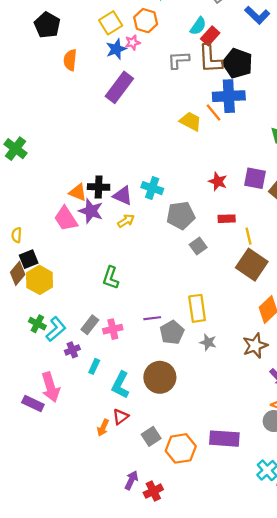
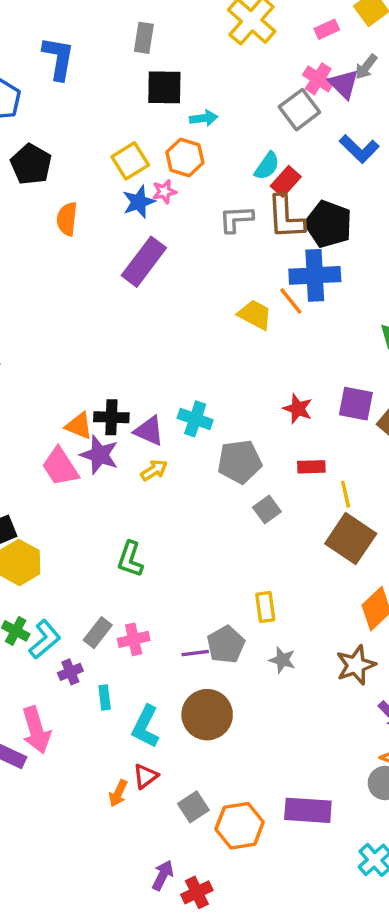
yellow rectangle: (197, 308) -> (265, 607), size x0.7
purple line: (152, 318) -> (195, 653), moved
cyan rectangle: (94, 366) -> (105, 698), turned -32

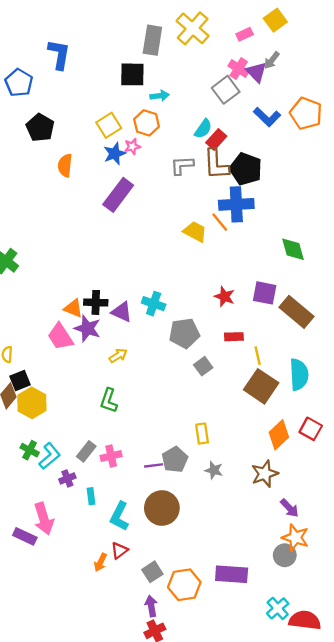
gray rectangle: (144, 38) -> (152, 40), moved, size x1.4
yellow arrow: (154, 470) -> (118, 356), moved
purple arrow: (163, 875) -> (151, 606), moved, turned -36

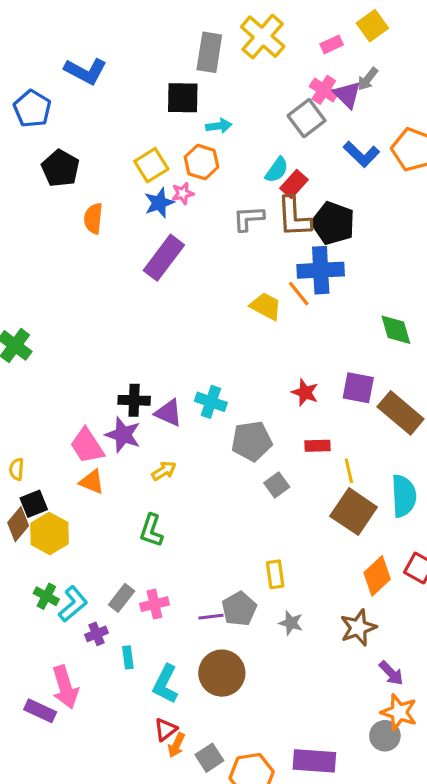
blue L-shape: (59, 54) -> (86, 71), turned 108
orange triangle: (73, 308) -> (92, 482), moved
orange arrow: (100, 562) -> (176, 745), moved

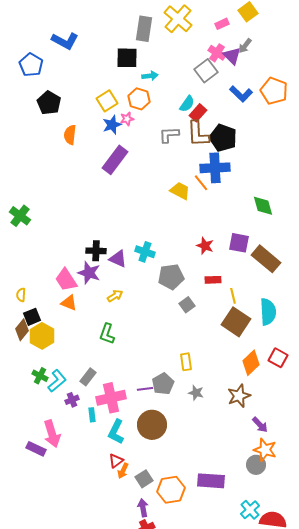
pink cross: (154, 604) -> (111, 398), moved, size x1.6

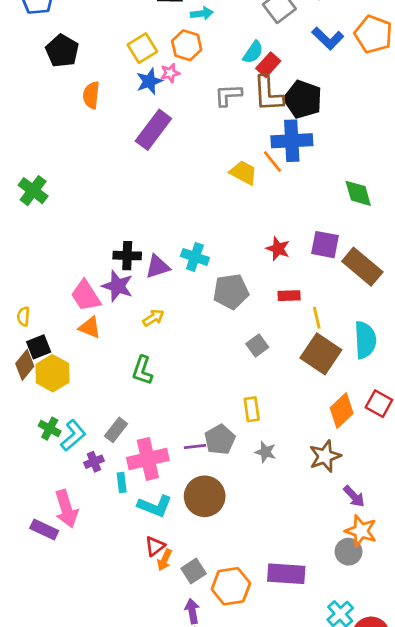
green cross: (20, 216) -> (33, 191), moved
purple triangle: (118, 259) -> (158, 267), turned -42
gray square: (187, 305) -> (257, 346), moved
cyan L-shape: (116, 432) -> (155, 506), turned -95

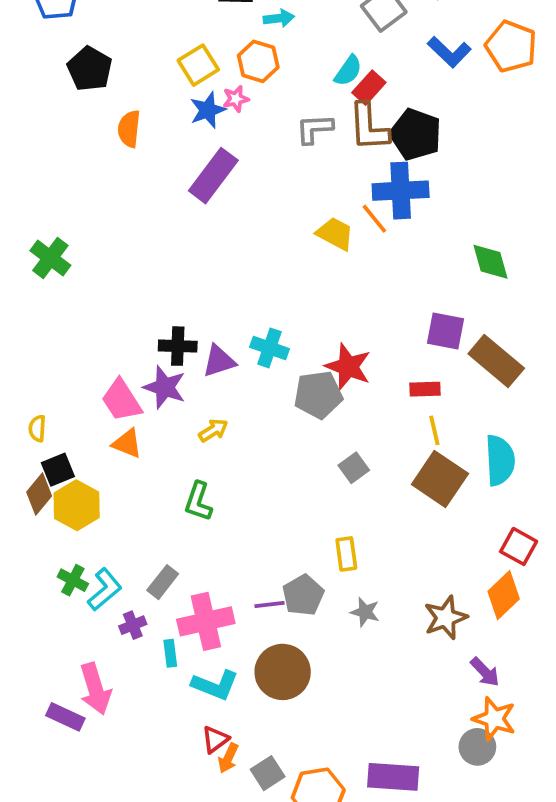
red star: (278, 249) -> (348, 367), moved, size x1.4
red rectangle: (289, 296) -> (425, 389), moved
orange diamond: (342, 411) -> (504, 595), moved

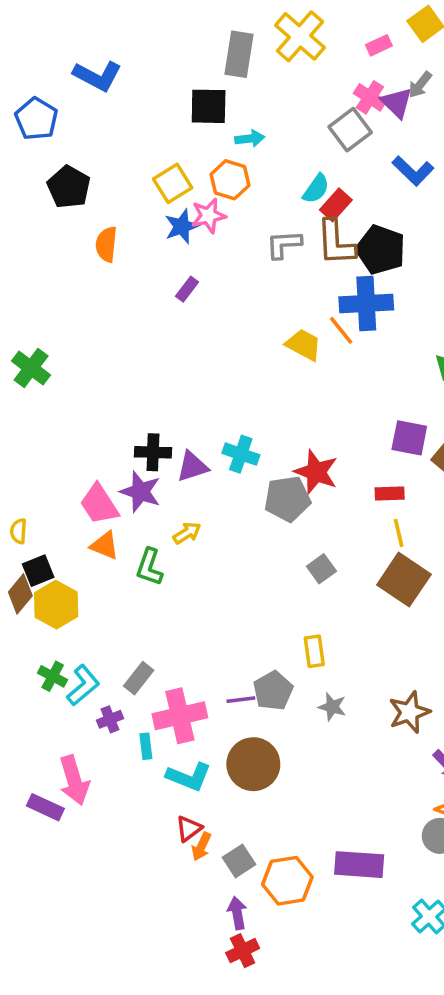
pink star: (236, 99) -> (209, 216), size x1.4
purple rectangle: (213, 176) -> (187, 289), size x0.5
green L-shape: (198, 502) -> (149, 567), moved

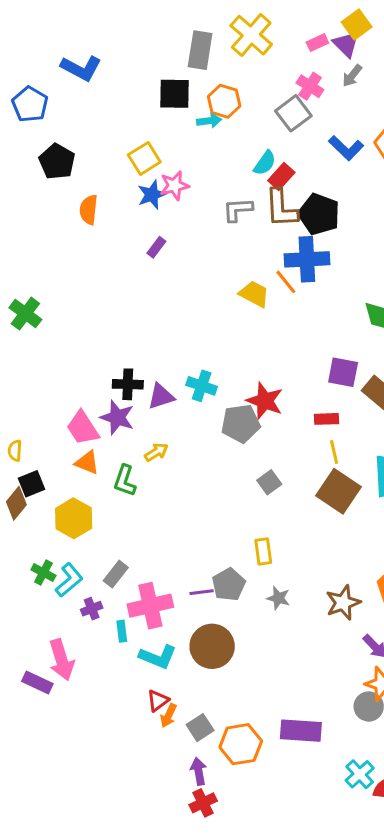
purple triangle: (397, 103) -> (346, 44), moved
orange hexagon: (230, 180) -> (224, 101), moved
yellow hexagon: (56, 605) -> (74, 518), moved

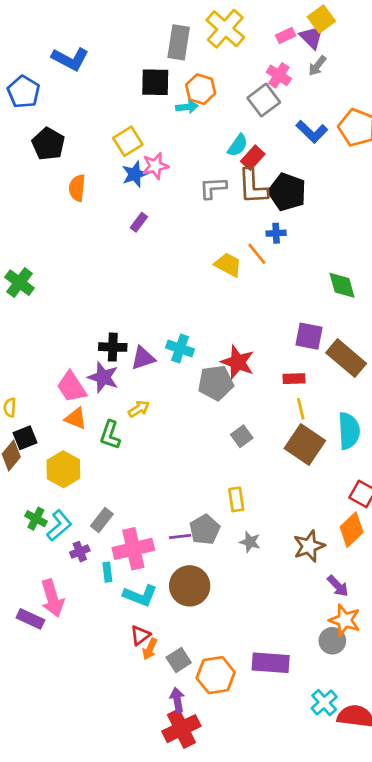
blue cross: (307, 259) -> (276, 233), size x0.5
red cross: (203, 803) -> (181, 729), size x1.5

